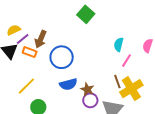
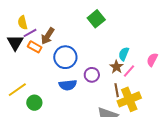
yellow semicircle: (14, 30) -> (23, 23), turned -88
yellow line: (26, 86) -> (17, 90), moved
brown star: (87, 89) -> (116, 67), moved
purple circle: (90, 100) -> (92, 75), moved

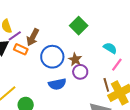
green square: (96, 19) -> (79, 26), moved
cyan semicircle: (124, 54) -> (110, 48), turned 104
brown star: (116, 67) -> (75, 59), moved

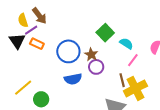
green square: (79, 26) -> (105, 33), moved
brown arrow: (33, 37) -> (39, 16), moved, turned -66

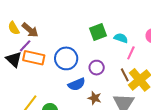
yellow semicircle: (23, 20) -> (14, 28), moved
green square: (105, 33) -> (98, 32), turned 36
orange rectangle: (37, 44) -> (34, 58), size x1.5
brown star: (91, 54) -> (95, 98), moved

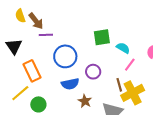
purple line: (25, 46) -> (46, 35), moved, turned 32
orange rectangle: (34, 58) -> (32, 71), moved, turned 40

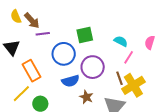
green square: (102, 37) -> (85, 35), moved
purple circle: (93, 72) -> (93, 67), size x1.5

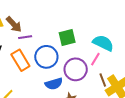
cyan semicircle: (121, 41) -> (103, 43), size x1.5
pink line: (129, 57) -> (95, 59), moved
orange rectangle: (32, 71) -> (20, 60), moved

